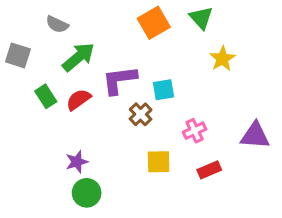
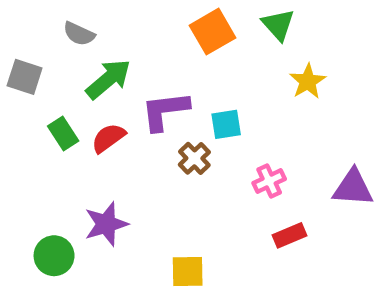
purple star: (77, 162) -> (106, 224), size x1.4
yellow square: (159, 162) -> (188, 272), moved
green circle: (87, 193) -> (54, 256), moved

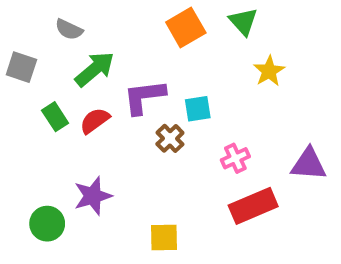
red rectangle: (290, 235) -> (253, 206), size x1.6

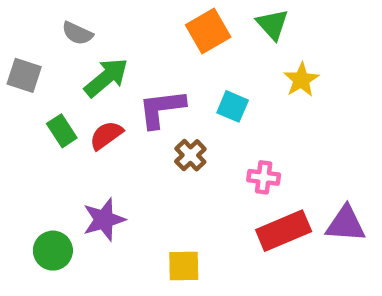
cyan square: (198, 109) -> (233, 106), moved, turned 32
pink cross: (235, 158) -> (264, 177), turned 32
purple triangle: (309, 164) -> (346, 224), moved

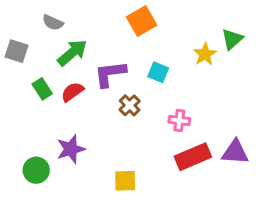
green triangle: (272, 24) -> (232, 39), moved, turned 30

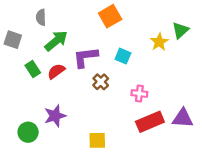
gray semicircle: (53, 23) -> (41, 17), turned 63

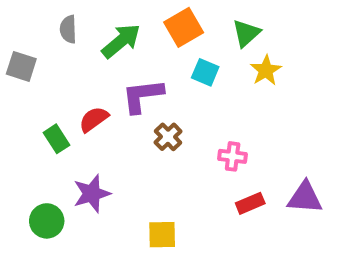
green triangle: (180, 30) -> (246, 33), moved
green arrow: (56, 41) -> (121, 41), moved
cyan square: (123, 56) -> (205, 72), moved
green rectangle: (33, 69) -> (56, 139), moved
red rectangle: (150, 122) -> (250, 203), size x0.6

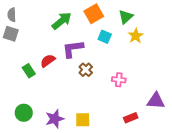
gray semicircle: (68, 29) -> (12, 15), moved
purple star: (92, 194) -> (55, 119), moved
red rectangle: (250, 203) -> (131, 118), moved

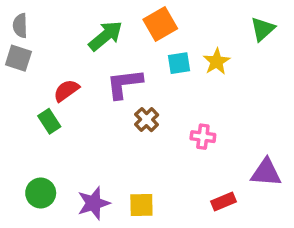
green triangle: (126, 17) -> (263, 29), moved
yellow star: (136, 36) -> (217, 61), moved
cyan square: (105, 37) -> (179, 63), turned -32
red semicircle: (48, 61) -> (66, 91), moved

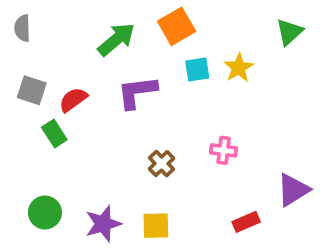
gray square: (18, 58) -> (32, 90), moved
brown cross: (147, 120) -> (162, 164), moved
purple triangle: (266, 172) -> (293, 190), turned -36

